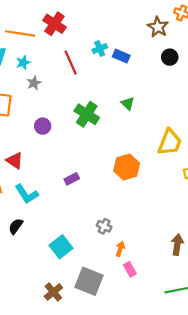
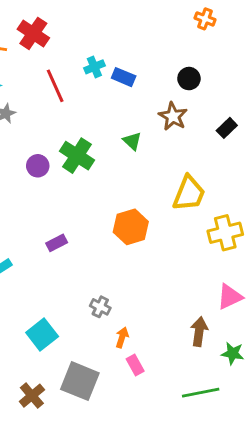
brown star: (158, 27) -> (173, 116), moved
purple circle: (43, 126) -> (38, 166), moved

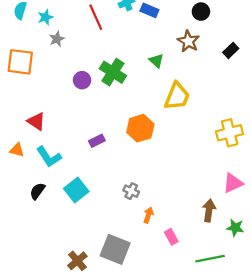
yellow trapezoid: (189, 193) -> (177, 96), moved
orange hexagon: (131, 227) -> (140, 128), moved
cyan square: (42, 334) -> (76, 190), moved
pink rectangle: (135, 365) -> (171, 237), moved

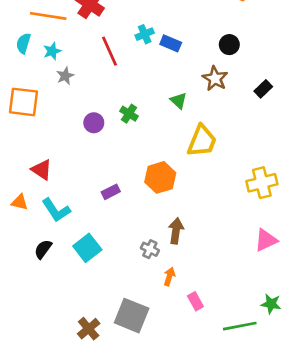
green cross: (113, 72) -> (129, 114), size x0.6
brown arrow: (209, 211) -> (176, 231), moved
green star: (235, 228) -> (271, 304), moved

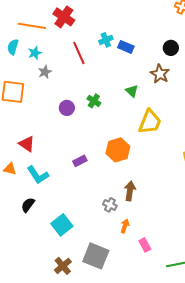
cyan square: (87, 248) -> (62, 225), moved

